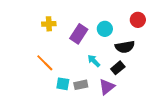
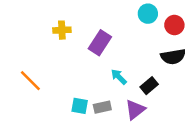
cyan circle: (105, 29) -> (148, 14), moved
black semicircle: (125, 47) -> (173, 57), moved
orange line: (45, 63) -> (30, 81), moved

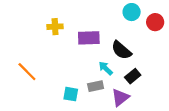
purple rectangle: (100, 43) -> (89, 38), turned 55
black semicircle: (173, 57) -> (121, 50), moved, turned 50
gray rectangle: (102, 107) -> (96, 86), moved

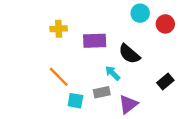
orange line: (27, 72) -> (59, 77), moved
black rectangle: (133, 76) -> (165, 81), moved

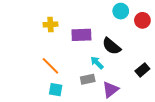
cyan square: (75, 101) -> (56, 90), moved

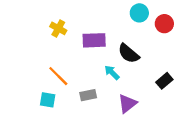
yellow cross: (50, 24) -> (58, 28), turned 32
gray rectangle: (88, 79) -> (88, 95), moved
cyan square: (56, 90) -> (48, 100), moved

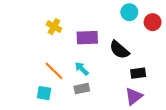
cyan arrow: (112, 72) -> (82, 69), moved
black rectangle: (164, 81) -> (138, 73), moved, turned 32
purple triangle: (127, 103) -> (134, 96), moved

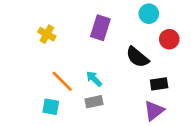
red circle: (153, 22) -> (169, 39), moved
yellow cross: (54, 27) -> (47, 34), moved
purple rectangle: (87, 38) -> (100, 28), moved, turned -70

